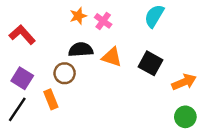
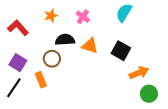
orange star: (78, 16) -> (51, 16), moved
orange arrow: (184, 82) -> (139, 73), moved

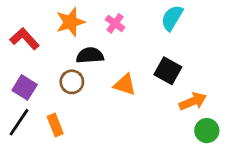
orange star: (51, 16) -> (70, 22), size x1.5
orange triangle: (90, 46) -> (125, 85), moved
orange rectangle: (41, 80) -> (55, 125), moved

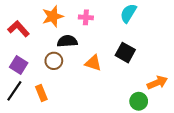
pink cross: (115, 23) -> (86, 17), turned -32
orange arrow: (193, 101) -> (157, 83), moved
green circle: (207, 131) -> (139, 101), moved

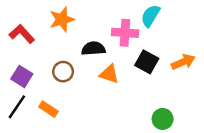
pink cross: (86, 17) -> (125, 33), moved, size x1.5
black semicircle: (67, 41) -> (93, 49), moved
orange arrow: (157, 83) -> (183, 62), moved
orange rectangle: (41, 93) -> (48, 109), turned -35

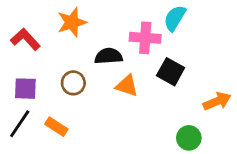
orange arrow: (183, 62) -> (217, 101), moved
purple square: (22, 76) -> (25, 89), turned -30

